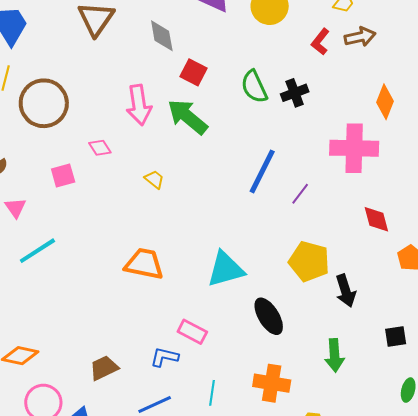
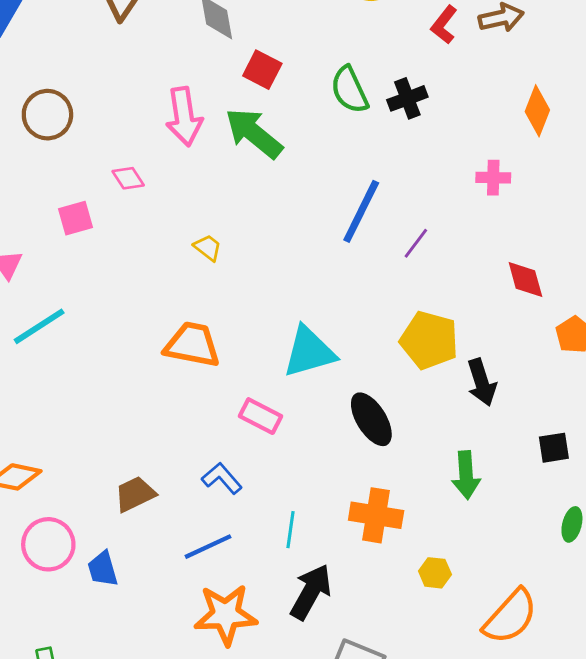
brown circle: (44, 103) -> (47, 115), size x0.7
pink cross: (354, 148) -> (493, 178), size x0.5
yellow trapezoid: (154, 179) -> (208, 248), moved
pink rectangle: (192, 332) -> (261, 416), moved
blue L-shape: (164, 357) -> (222, 478), turned 36

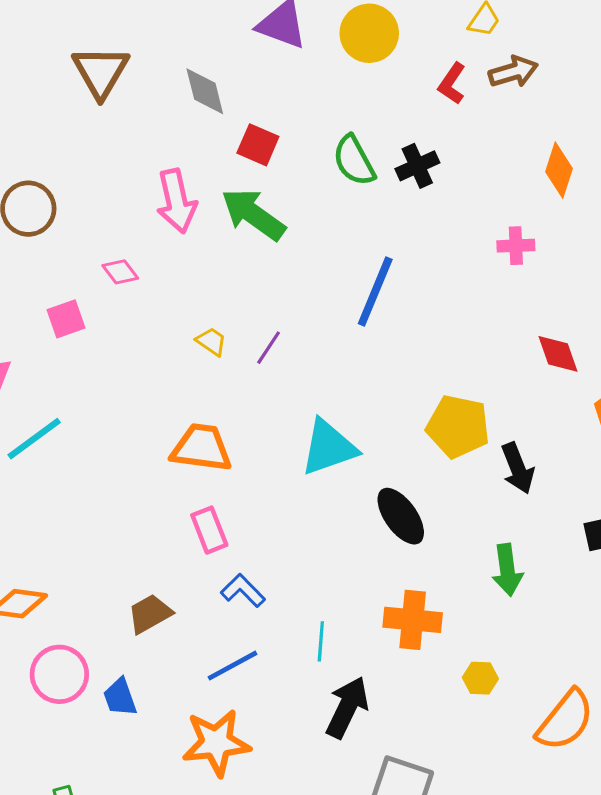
purple line: (416, 243) -> (269, 348), moved
pink rectangle: (261, 416) -> (209, 530), moved, turned 45
orange star: (226, 615) -> (216, 743), moved

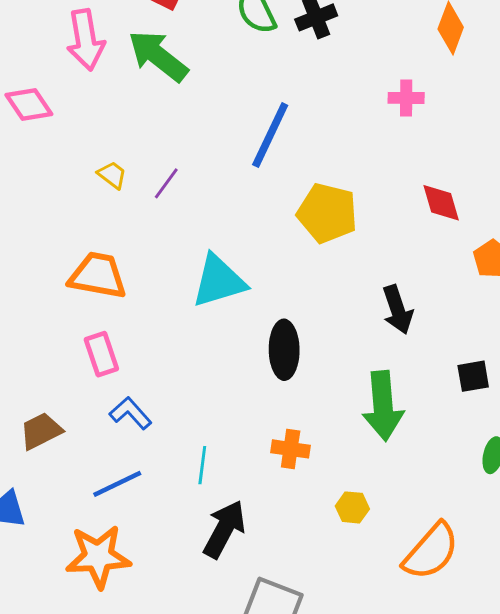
pink diamond: (120, 272) -> (29, 104), size x1.4
yellow pentagon: (458, 426) -> (327, 213), moved
black ellipse: (401, 516) -> (284, 350), turned 32
green arrow: (507, 570) -> (383, 406), size x1.4
orange cross: (413, 620) -> (291, 449), size x0.7

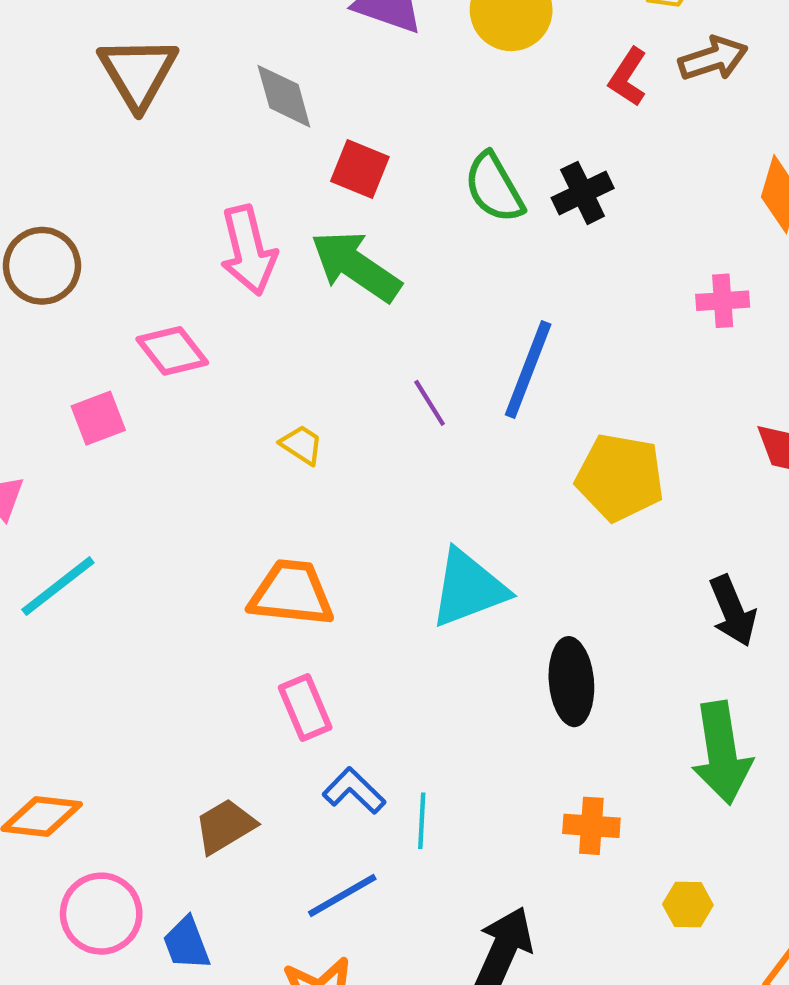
purple line: (166, 183) -> (430, 403), moved, turned -64
cyan line: (202, 465) -> (422, 821), moved

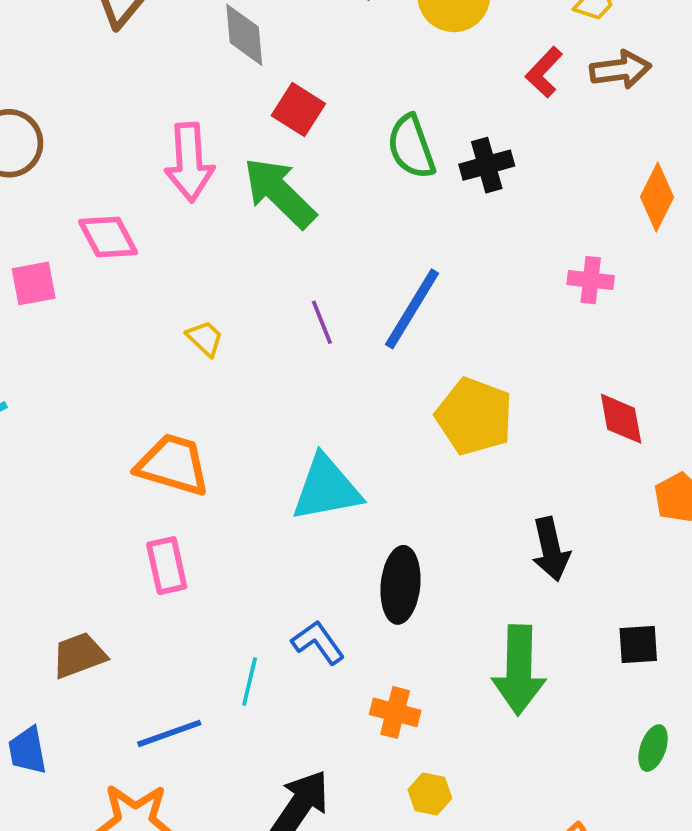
blue L-shape: (354, 791) -> (318, 642), moved
yellow hexagon: (688, 905) -> (430, 794), moved

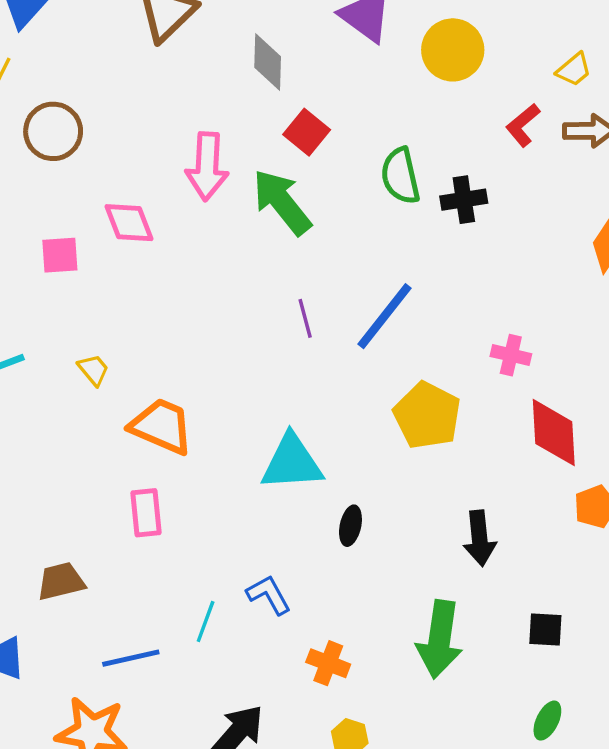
pink cross: (591, 280) -> (511, 355), moved
yellow trapezoid: (205, 338) -> (93, 370), moved
red diamond: (621, 419) -> (554, 433), size x1.4
black ellipse: (400, 585) -> (350, 526), moved, size x0.6

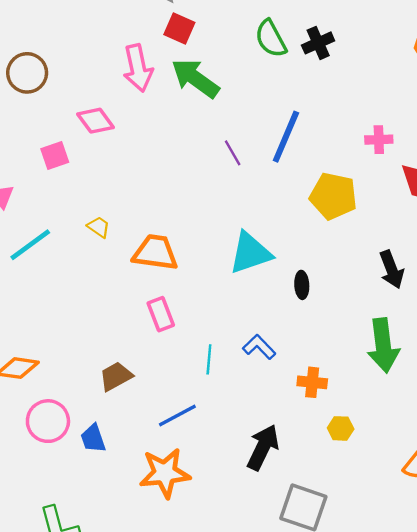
red square: (307, 132) -> (179, 28), moved
cyan line: (206, 622) -> (209, 359), moved

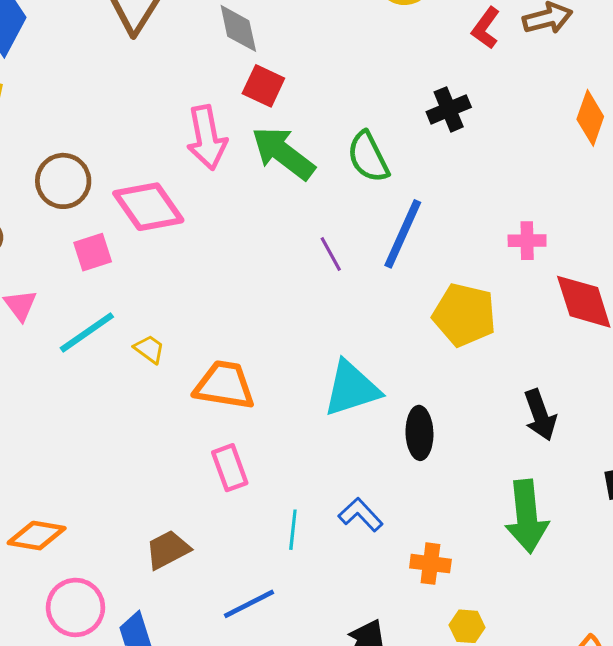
green semicircle: (271, 39) -> (368, 157), moved
brown circle: (27, 73) -> (63, 181), moved
pink diamond: (96, 121) -> (148, 207), size x1.4
cyan line: (30, 245) -> (87, 332), moved
black ellipse: (302, 285) -> (419, 433), size x1.4

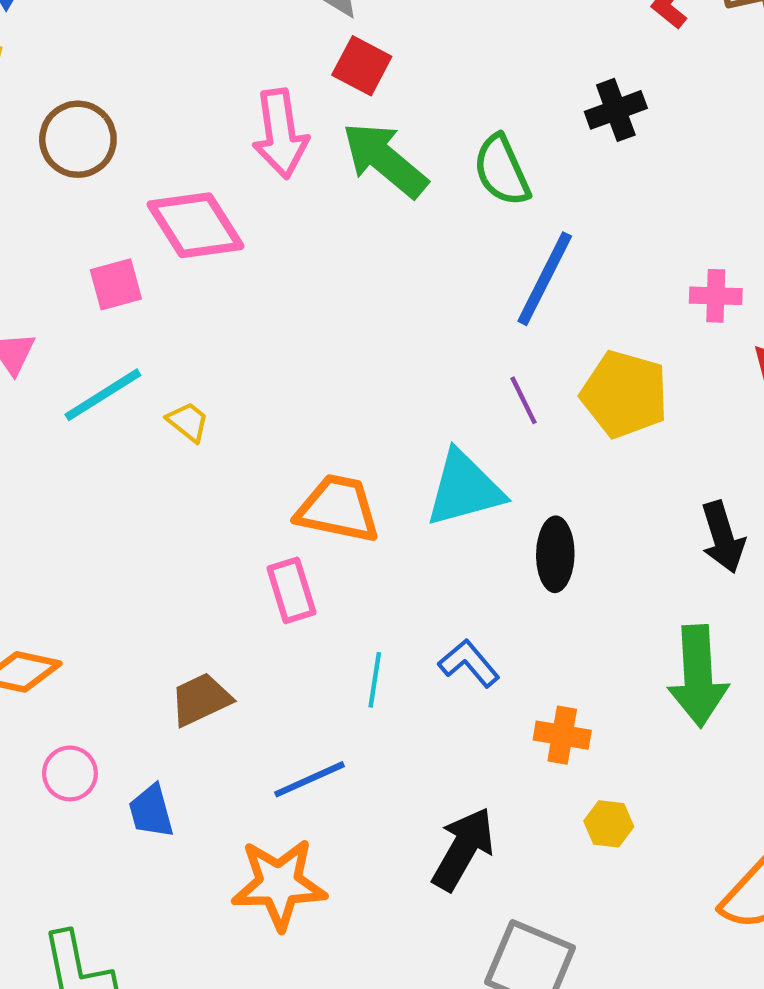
brown circle: (63, 181) -> (78, 139), moved
purple line: (331, 254) -> (523, 400), moved
orange trapezoid: (224, 385) -> (338, 509), moved
pink circle: (75, 607) -> (70, 773), size x0.7

